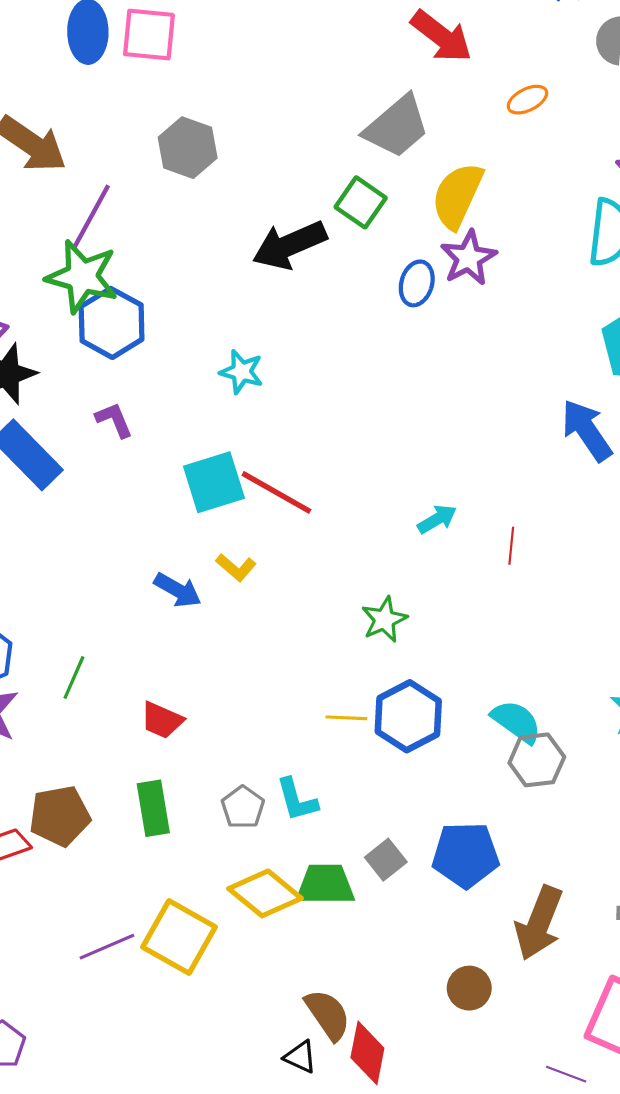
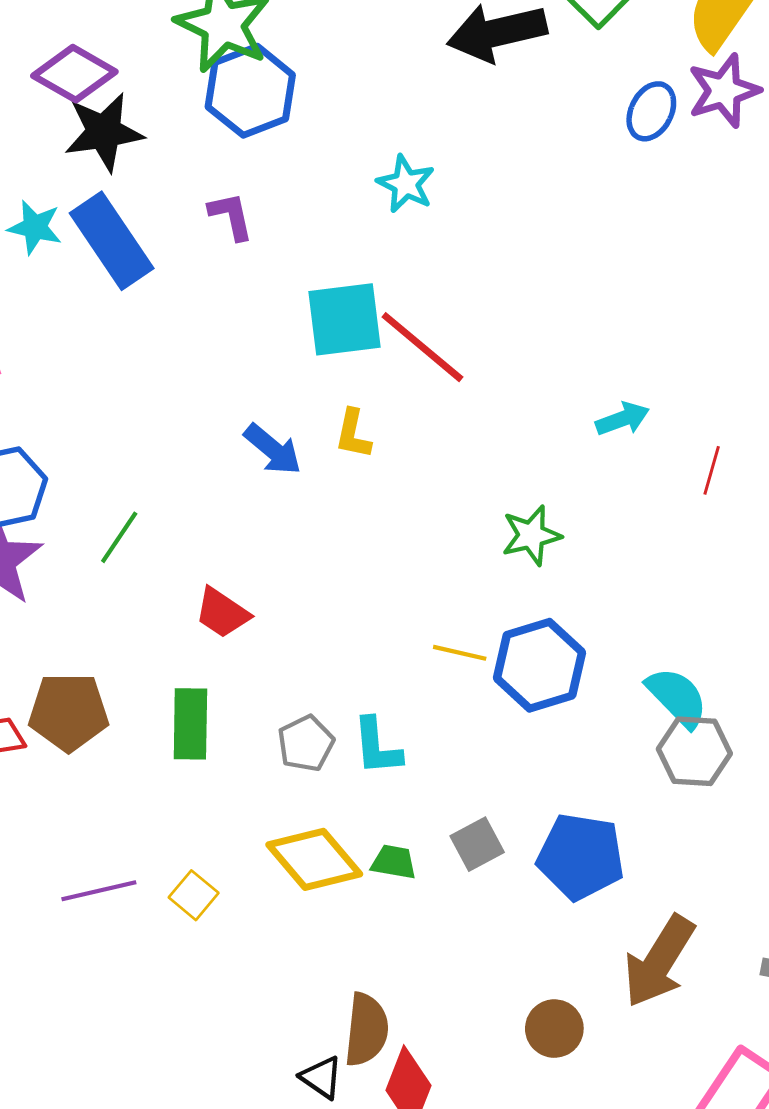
yellow L-shape: (236, 567) -> (353, 434), turned 51
green trapezoid: (325, 885) -> (394, 862), size x0.6
yellow square: (179, 937) -> (194, 895), size x0.5
brown semicircle: (328, 1015) -> (366, 1030), turned 30

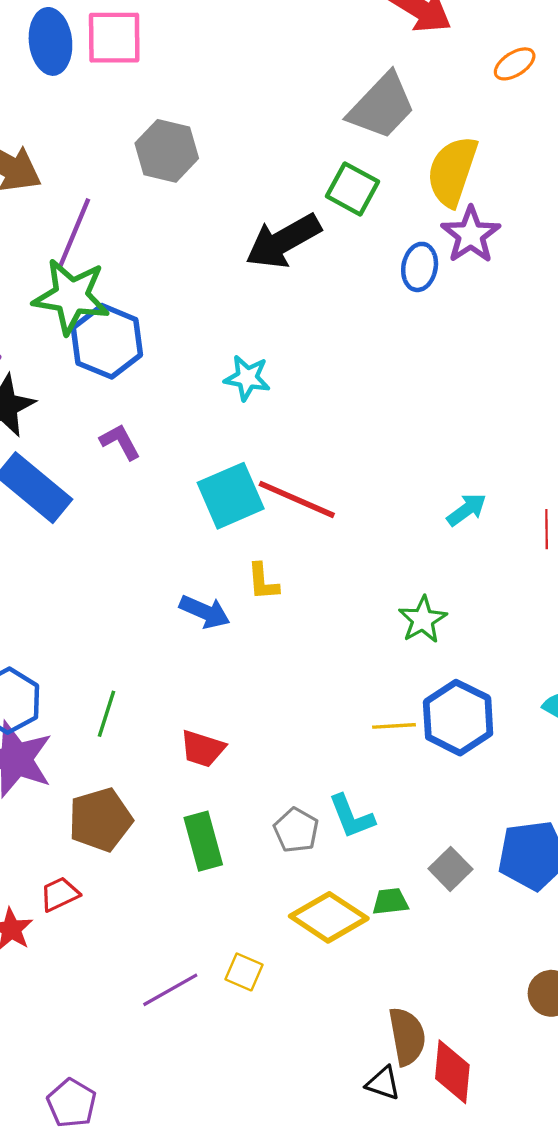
brown pentagon: (69, 712) -> (100, 820), moved

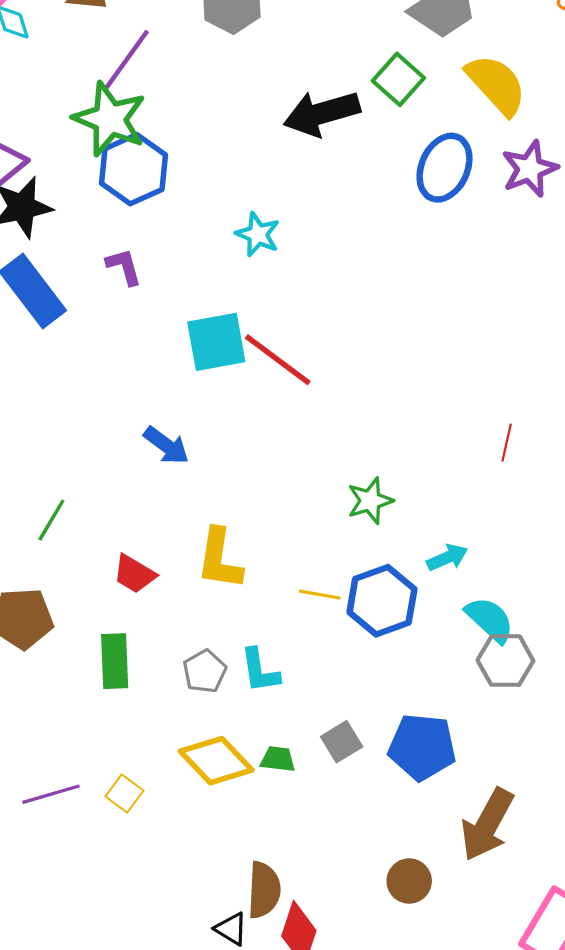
yellow semicircle: (452, 171) -> (496, 85), turned 106
purple star: (471, 235) -> (530, 169), moved
blue ellipse: (420, 267) -> (444, 168), size x1.5
cyan arrow: (467, 510) -> (447, 557), moved
yellow L-shape: (263, 582) -> (219, 559), moved, size x1.6

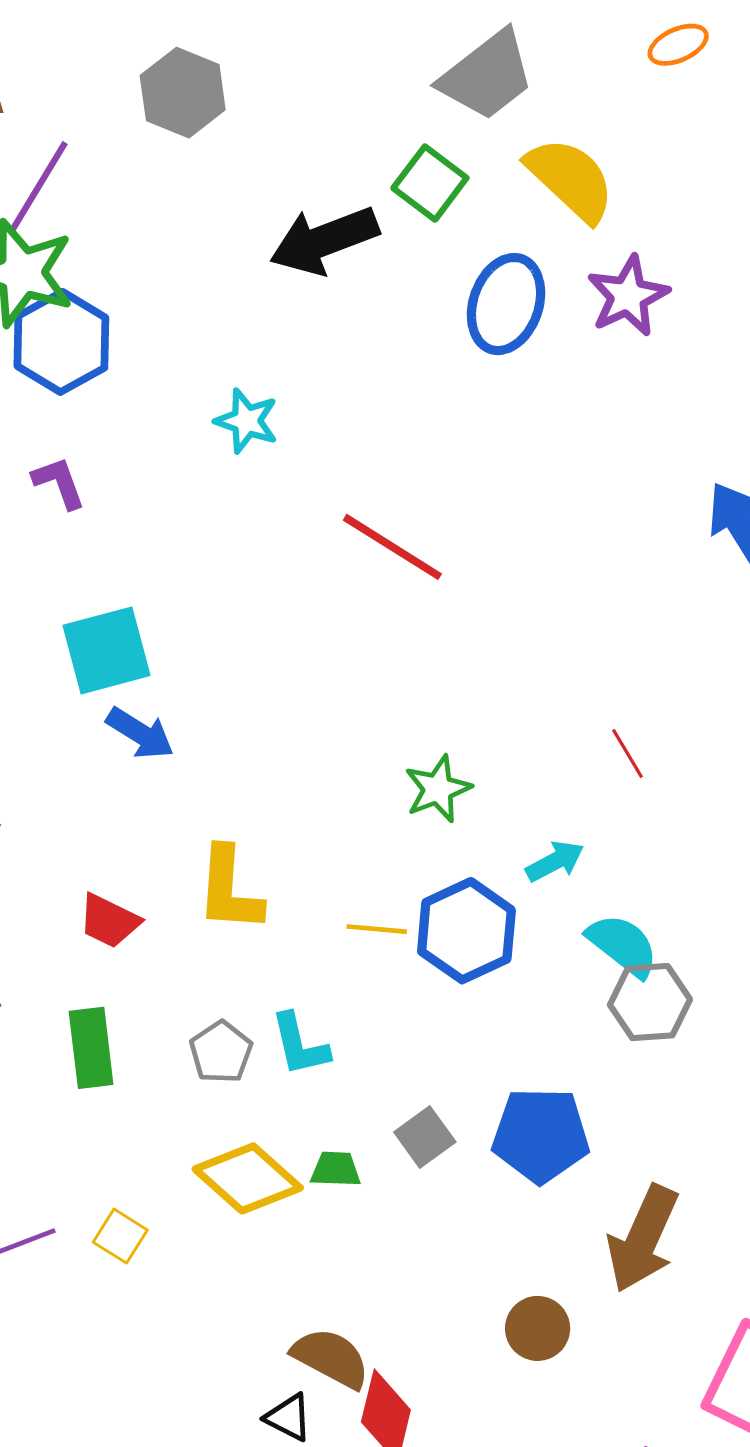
cyan square: (216, 342) -> (106, 650), moved
red line: (278, 360) -> (392, 547), moved
red line: (507, 443) -> (627, 754), moved, turned -39
brown semicircle: (264, 890) -> (331, 1358), turned -60

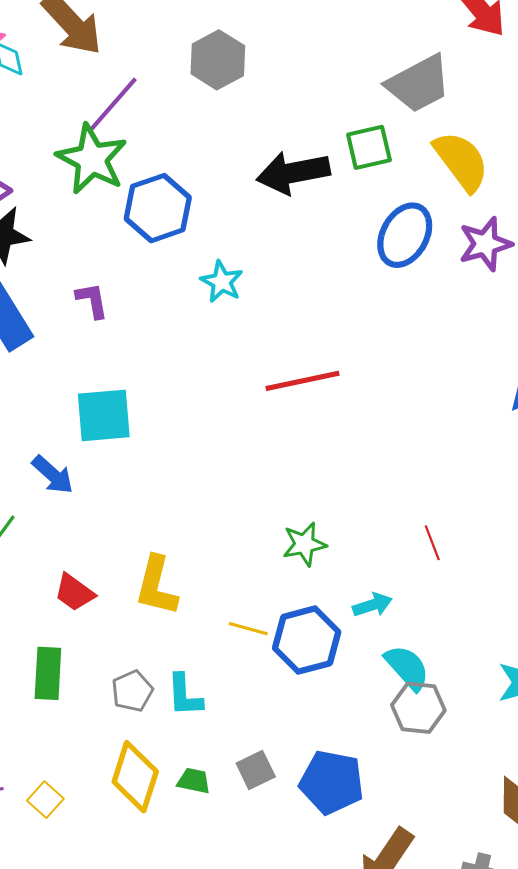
green square: (430, 183) -> (369, 147), turned 30
blue hexagon: (61, 342) -> (158, 208), moved
red line: (392, 547) -> (302, 381), turned -54
blue arrow: (140, 733) -> (53, 475), moved
yellow diamond: (248, 1178) -> (135, 777), turned 56

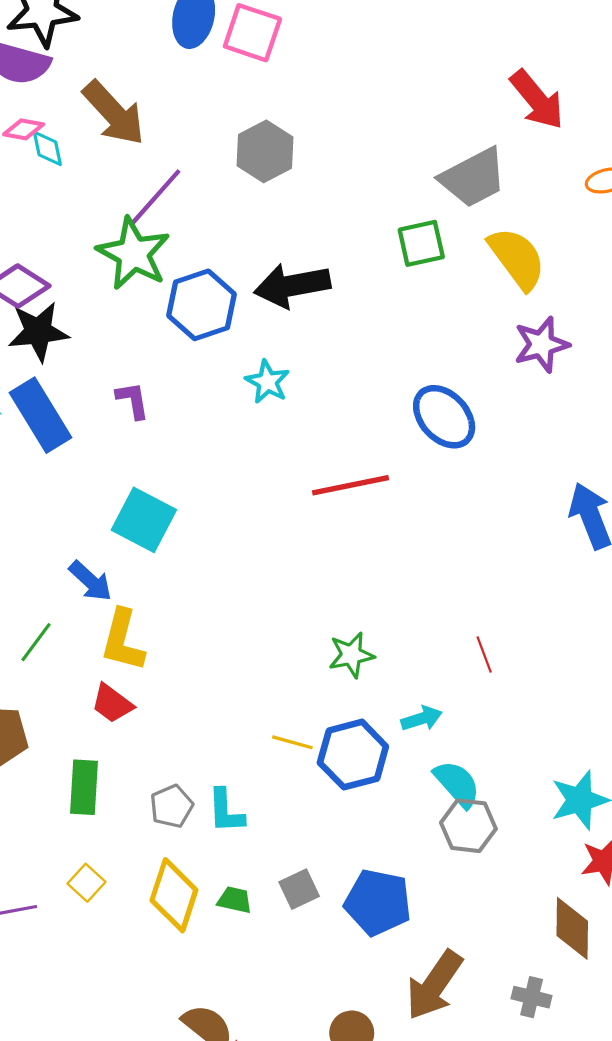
black arrow: (293, 173) -> (292, 286), moved
blue ellipse: (405, 235) -> (444, 417), moved, turned -72
cyan square: (104, 415) -> (144, 520), turned 32
yellow L-shape: (156, 586) -> (123, 640), moved
yellow square: (45, 800) -> (86, 883), moved

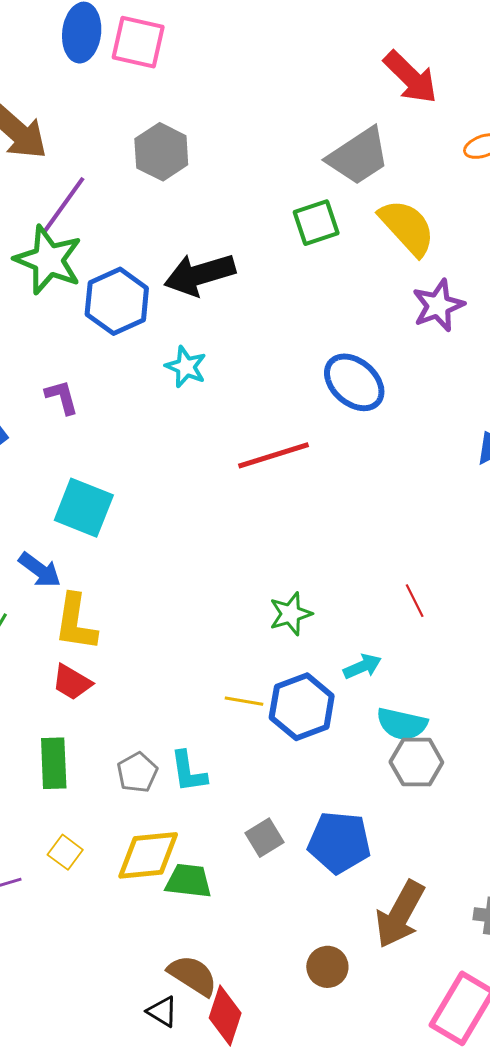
cyan semicircle: (457, 784) -> (402, 724), turned 150
yellow diamond: (174, 895) -> (148, 855), turned 72
green trapezoid: (235, 900) -> (189, 881), moved, size x1.4

